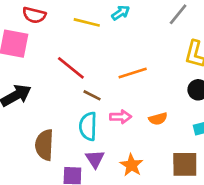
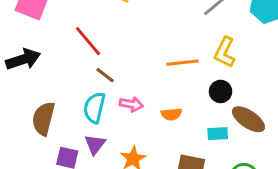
orange line: (133, 73) -> (183, 63), moved

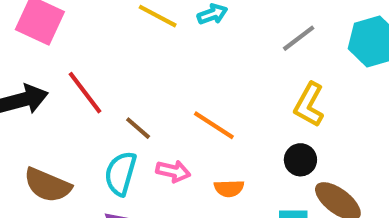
red line: (88, 41) -> (85, 93), moved
orange line: (183, 63) -> (214, 125), moved, turned 36
brown semicircle: (43, 119) -> (48, 185), turned -84

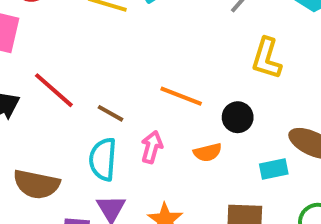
black circle: (300, 160) -> (238, 117), moved
pink arrow: (173, 171) -> (152, 147), turned -76

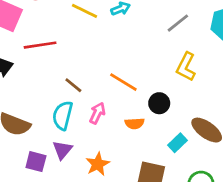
red line: (54, 90) -> (40, 45), moved, turned -60
cyan rectangle: (274, 169) -> (177, 143), turned -42

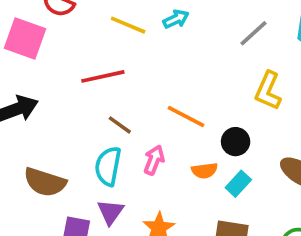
red line: (40, 45) -> (103, 76), moved
cyan rectangle: (177, 143) -> (238, 184), moved

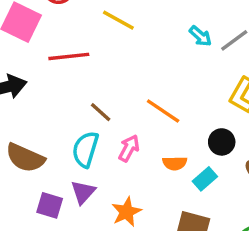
cyan arrow: (176, 19) -> (200, 36), moved, turned 60
red line: (103, 76) -> (69, 56), moved
black circle: (236, 142) -> (222, 142), moved

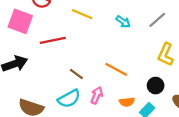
cyan arrow: (200, 36) -> (123, 22), moved
cyan semicircle: (85, 149) -> (69, 99), turned -130

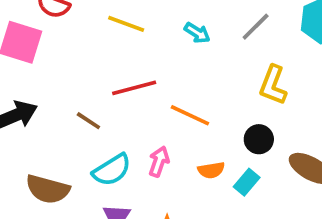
red line: (53, 40) -> (134, 88), moved
brown line: (76, 74) -> (88, 121), moved

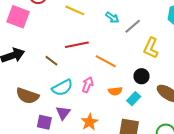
gray line: (256, 27) -> (133, 26), moved

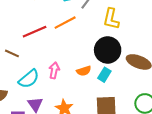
orange line: (106, 61) -> (65, 23), moved, turned -45
black circle: (141, 76) -> (108, 50), size x1.6

